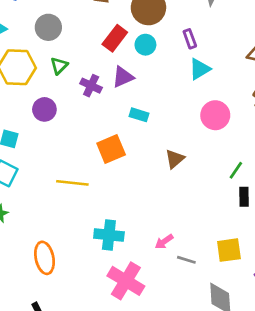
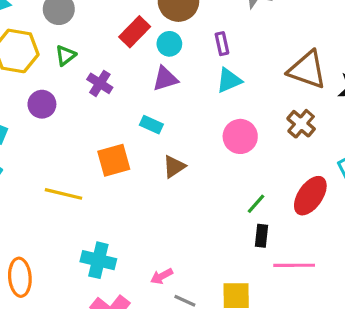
purple triangle: (123, 77) -> (165, 79), moved
brown triangle: (175, 159) -> (174, 167), moved

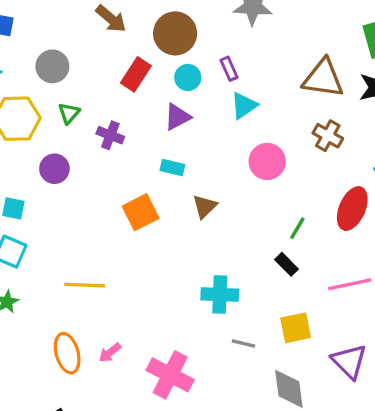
cyan circle: (169, 44) -> (188, 77), moved
yellow line: (63, 194) -> (85, 285), moved
black rectangle: (261, 236) -> (286, 264), moved, turned -40
cyan cross: (98, 260) -> (220, 295), moved
pink arrow: (162, 276) -> (110, 353), moved

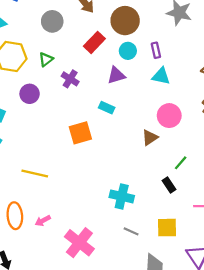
gray circle: (52, 66) -> (52, 21), moved
cyan triangle: (244, 106) -> (161, 76), turned 36
brown triangle: (205, 206) -> (150, 138), moved

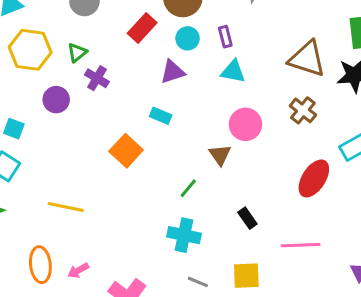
purple cross: (70, 79) -> (97, 78), moved
orange square: (80, 133) -> (126, 151), turned -30
brown triangle: (150, 138) -> (220, 155), turned -30
green line: (181, 163) -> (188, 188), moved

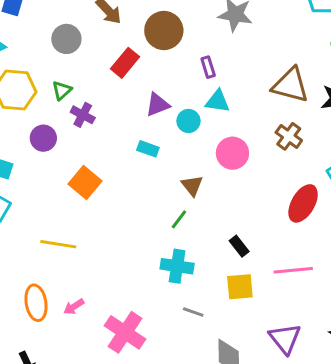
cyan circle: (188, 38) -> (188, 121), moved
orange square: (126, 151) -> (85, 182), moved
brown triangle: (220, 155) -> (192, 186), moved
yellow square: (246, 276) -> (240, 287), moved

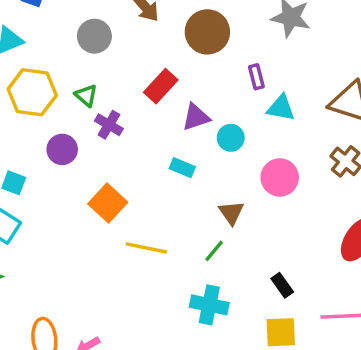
red rectangle: (125, 63) -> (161, 86), moved
green triangle: (62, 90) -> (86, 95), turned -40
cyan triangle: (218, 101) -> (281, 108), moved
yellow line: (58, 244) -> (146, 248), moved

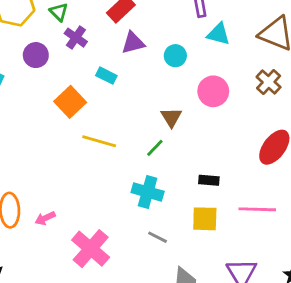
purple triangle: (196, 117) -> (133, 43), moved
cyan rectangle: (182, 168) -> (106, 76), moved
black rectangle: (282, 285) -> (209, 180), turned -54

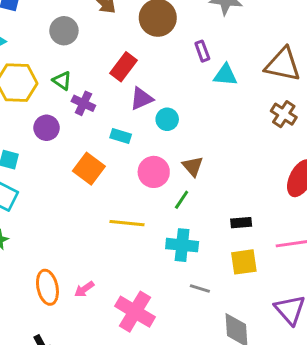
cyan circle: (175, 56) -> (167, 119), moved
pink circle: (213, 91) -> (154, 172), moved
yellow line: (99, 141) -> (127, 223), moved

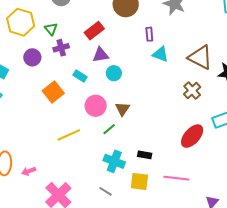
purple cross: (83, 103) -> (61, 48), turned 35
yellow line: (127, 223) -> (69, 135), turned -45
cyan cross: (182, 245) -> (114, 161), moved

